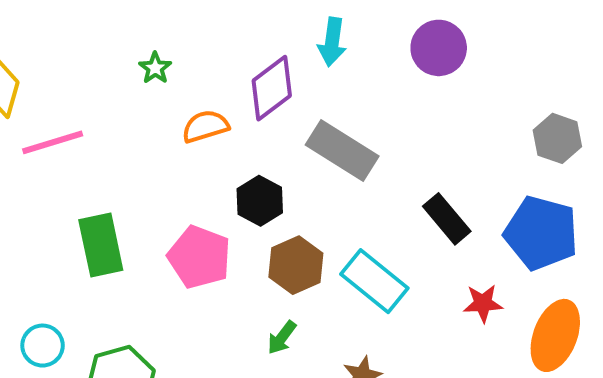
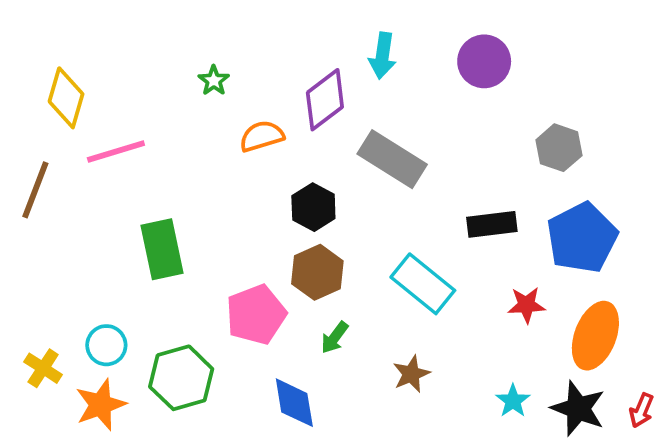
gray hexagon: (557, 138) -> (559, 148), moved
black rectangle: (447, 219) -> (492, 224), turned -57
blue pentagon: (541, 233) -> (582, 238), turned 30
pink pentagon: (199, 257) -> (256, 315), moved, turned 30
brown hexagon: (296, 265) -> (317, 272), moved

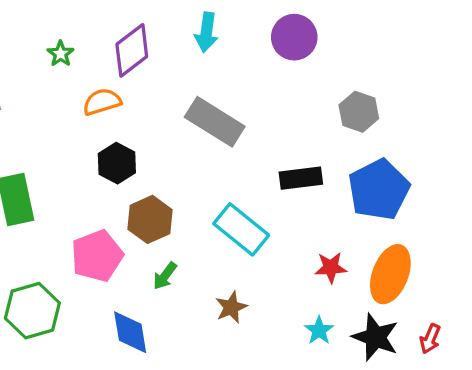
purple diamond: (325, 100) -> (132, 50), moved
black hexagon: (313, 207) -> (117, 163), moved
red star: (526, 305) -> (331, 268), moved

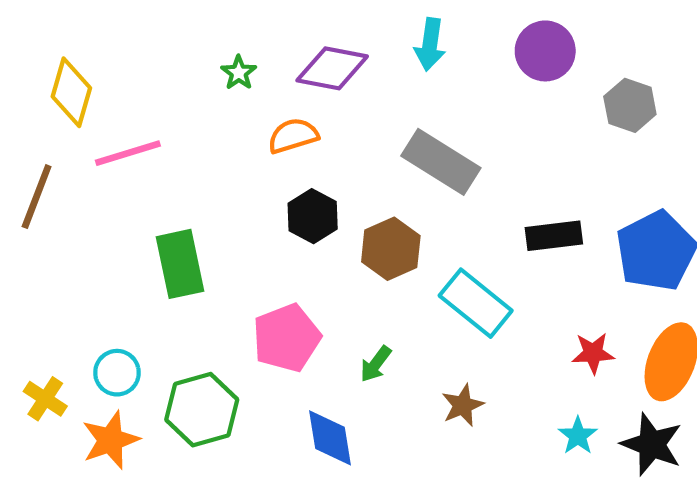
purple diamond: (132, 50) -> (332, 68), turned 48
gray hexagon: (359, 112) -> (630, 105), moved
brown hexagon: (150, 219) -> (391, 249), moved

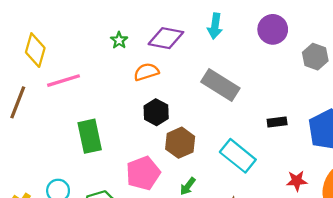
black rectangle: (554, 236) -> (277, 122), size x0.7
brown hexagon: (391, 249) -> (180, 143), moved

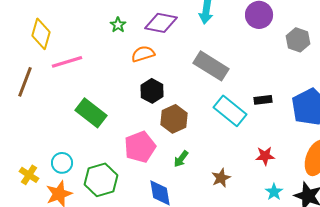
green rectangle: (90, 136) -> (91, 113), turned -40
cyan rectangle: (238, 156) -> (230, 111), moved
red star: (297, 181) -> (265, 156), moved

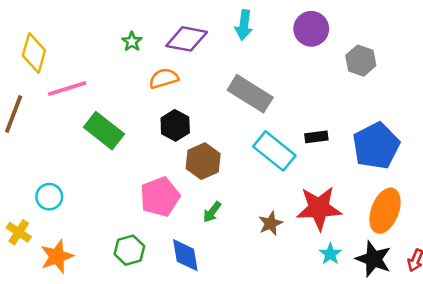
green rectangle: (91, 113) -> (104, 131), moved
red star: (265, 156) -> (319, 208), size x1.8
cyan circle: (62, 163) -> (49, 197), moved
brown star: (221, 178) -> (271, 223), moved
green hexagon: (101, 180) -> (129, 250), moved, size x0.7

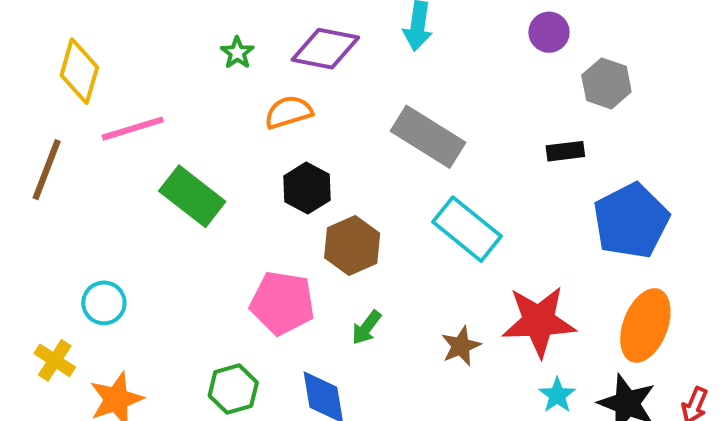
purple circle: (311, 29) -> (549, 32), moved, size x0.7
black rectangle: (316, 137) -> (565, 151), moved
pink pentagon: (160, 197) -> (282, 303), turned 30

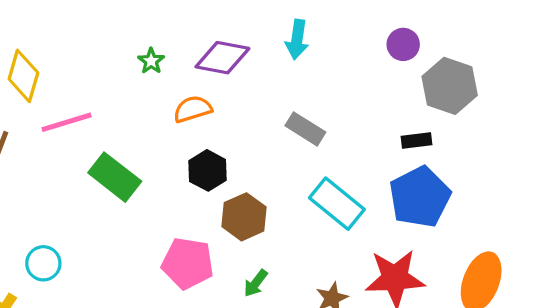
gray hexagon: (606, 83) -> (450, 86), size x1.4
gray rectangle: (428, 137) -> (305, 129), size x0.7
blue pentagon: (631, 221) -> (420, 197), moved

